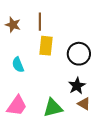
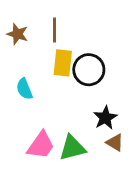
black circle: (79, 54) -> (89, 70), moved
pink trapezoid: (17, 106) -> (41, 145), moved

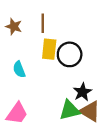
brown triangle: (115, 142) -> (90, 111), size x1.5
pink trapezoid: (41, 145) -> (17, 113), moved
green triangle: (72, 148) -> (70, 110), moved

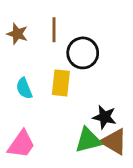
yellow rectangle: (49, 49) -> (61, 83), moved
black circle: (70, 54) -> (83, 53), moved
black star: (82, 92) -> (105, 117), turned -30

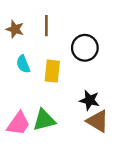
black circle: (83, 53) -> (85, 48), moved
cyan semicircle: (24, 88) -> (23, 64), moved
green triangle: (88, 140) -> (44, 120), moved

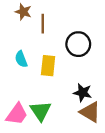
brown star: (15, 29) -> (23, 12), moved
green triangle: (44, 120) -> (41, 111), turned -50

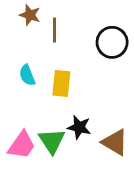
black circle: (78, 44) -> (112, 42), moved
black star: (83, 93) -> (79, 127), moved

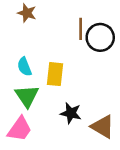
brown line: (55, 30) -> (81, 29), moved
green triangle: (52, 141) -> (27, 96), moved

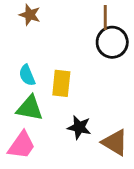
brown line: (81, 29) -> (105, 18), moved
green triangle: (27, 96) -> (30, 108), turned -45

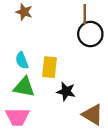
black star: (79, 127) -> (66, 91), moved
pink trapezoid: (22, 145) -> (17, 117), turned 55

